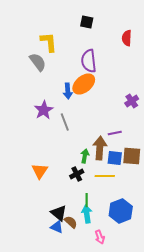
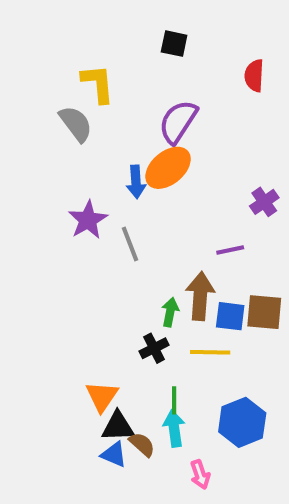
purple semicircle: (89, 61) -> (178, 122), turned 40
purple line: (115, 133) -> (230, 250), moved
orange triangle: (40, 171) -> (102, 396), moved
black triangle: (59, 213) -> (118, 426), turned -42

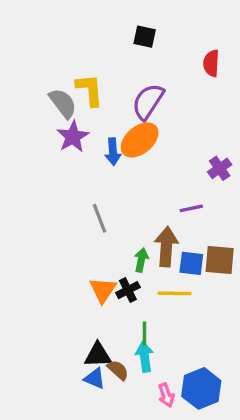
yellow L-shape: (98, 84) -> (90, 90), moved
purple star: (88, 220) -> (73, 137), moved
gray line: (130, 244) -> (100, 218), moved
orange triangle: (102, 396) -> (103, 290), moved
blue hexagon: (242, 422) -> (201, 388), moved

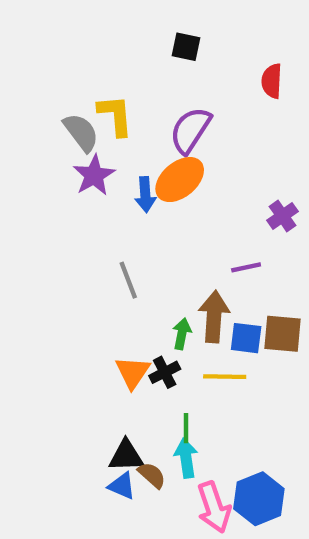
pink arrow: (166, 395) -> (214, 507), size x1.6

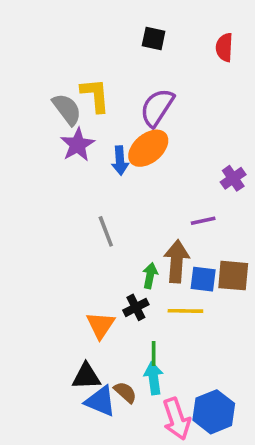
red semicircle: (272, 81) -> (224, 47), moved
orange triangle: (133, 372) -> (101, 325), moved
black triangle: (126, 456) -> (86, 376), moved
blue triangle: (122, 486) -> (101, 401), size x1.4

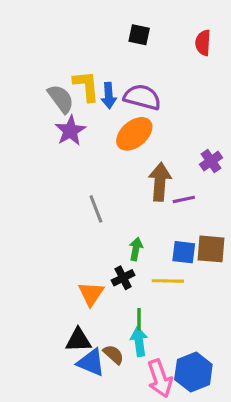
purple semicircle: (157, 108) -> (142, 97), turned 72
blue arrow: (120, 161) -> (109, 96), moved
brown arrow: (177, 261) -> (160, 182), moved

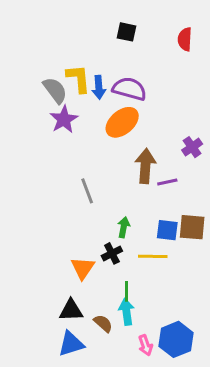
blue triangle: (91, 362) -> (71, 344), moved, turned -40
pink arrow: (160, 378) -> (145, 345), size x0.6

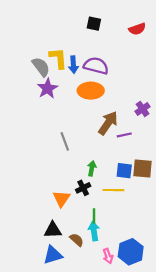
red semicircle: (185, 39) -> (137, 29), turned -112
orange ellipse: (122, 122) -> (91, 91), turned 40
brown arrow: (145, 166) -> (108, 123), turned 30

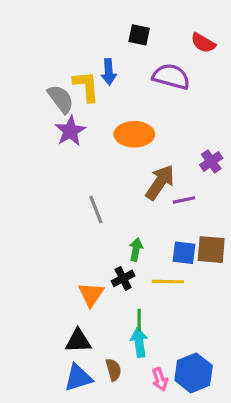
red semicircle: (137, 29) -> (203, 43), turned 49
blue arrow: (73, 65) -> (109, 72), moved
purple semicircle: (96, 66) -> (171, 77), moved
brown semicircle: (77, 240) -> (113, 370), moved, turned 32

